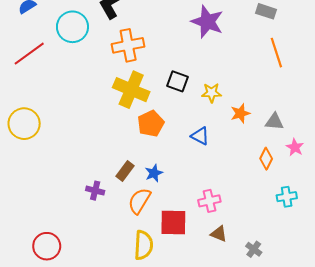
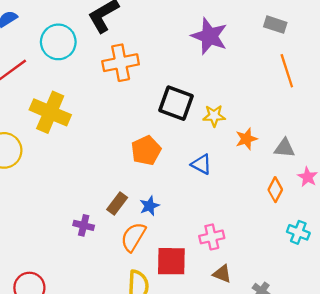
black square: (178, 81) -> (176, 103), size x1.4
yellow cross: (131, 90) -> (50, 112), moved
cyan cross: (287, 197) -> (298, 232), turned 30

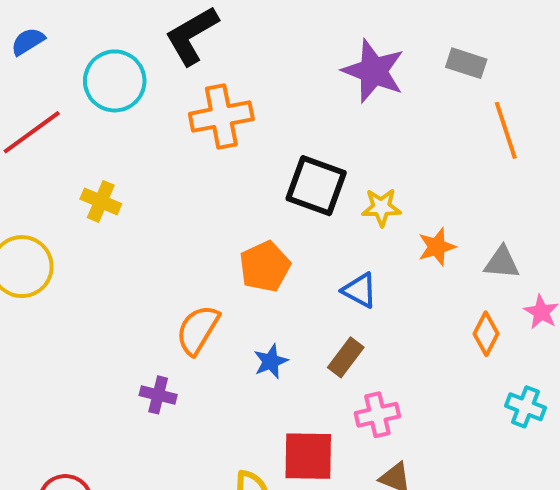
gray rectangle: (275, 25) -> (466, 63), moved
yellow cross: (50, 112) -> (101, 201), size x0.6
brown rectangle: (117, 203) -> (346, 357), moved
orange semicircle: (133, 237) -> (198, 330), moved

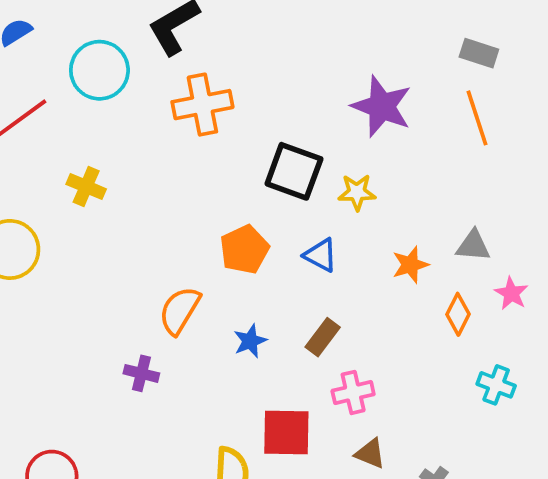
gray rectangle: (466, 63) -> (479, 53), moved
purple star: (373, 71) -> (382, 106), moved
orange star: (437, 247) -> (410, 265), moved
blue triangle: (360, 290) -> (321, 255), moved

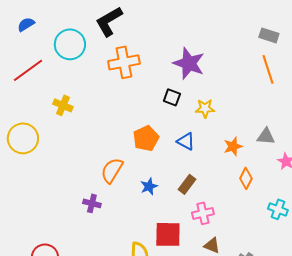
purple star: (382, 106) -> (189, 63), moved
black square: (294, 171) -> (172, 97), size x0.6
orange diamond: (458, 314) -> (246, 178), moved

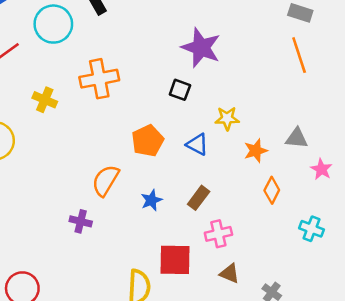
orange cross: (124, 62) -> (99, 79), moved
yellow star: (205, 108) -> (227, 118), moved

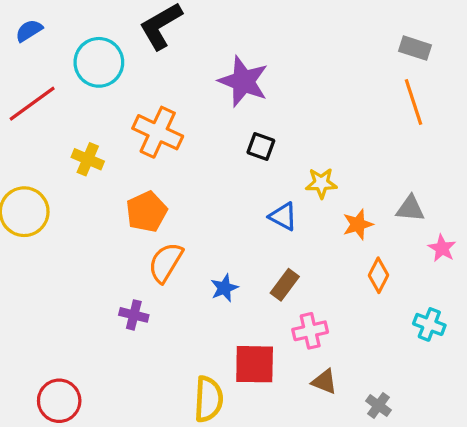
purple star: (201, 48) -> (243, 81), moved
orange cross: (99, 79) -> (158, 132), turned 36
orange pentagon: (148, 141) -> (147, 212), moved

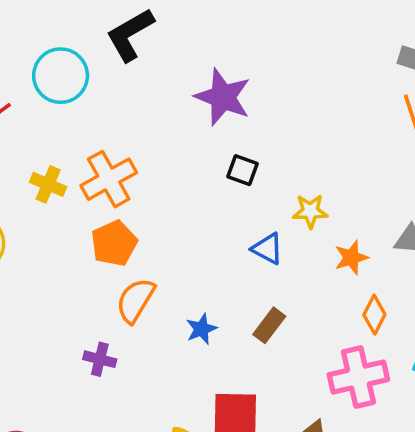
orange cross: (158, 132) -> (109, 179), moved, turned 36
pink cross: (310, 331) -> (358, 377), moved, size x1.5

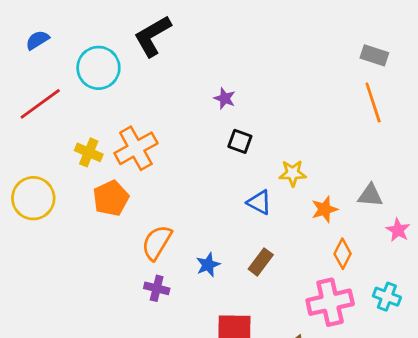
purple star: (223, 97) -> (225, 98), moved, size x0.5
orange pentagon: (114, 243) -> (111, 198), moved
purple cross: (100, 359) -> (157, 288), moved

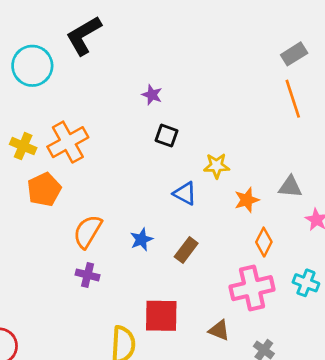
gray rectangle: (374, 55) -> (294, 54), turned -50
blue star: (208, 265) -> (142, 239), moved

